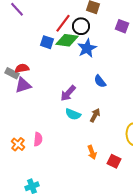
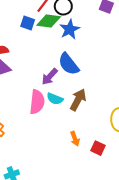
blue semicircle: (100, 81) -> (69, 64), moved, size x1.6
brown arrow: (95, 115) -> (78, 100), size x1.5
pink semicircle: (38, 139) -> (37, 102), moved, size x1.6

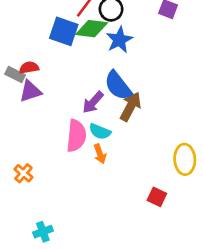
blue square: (28, 23) -> (64, 31), size x1.5
brown arrow: (78, 100) -> (130, 107), moved
orange arrow: (75, 139) -> (100, 154), moved

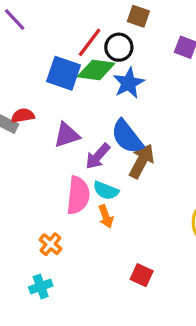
purple triangle: (30, 91) -> (67, 135), moved
orange cross: (23, 173) -> (50, 244), moved
red square: (157, 197) -> (142, 275), moved
cyan cross: (43, 232) -> (41, 287), moved

